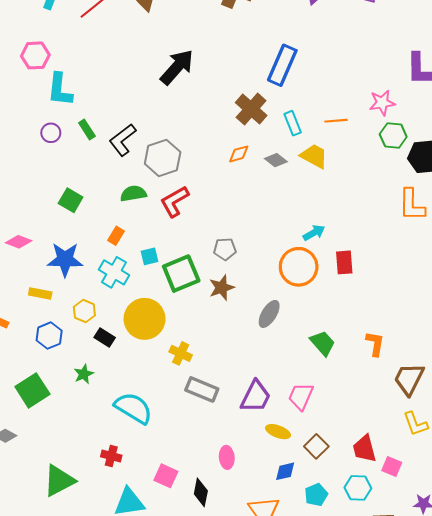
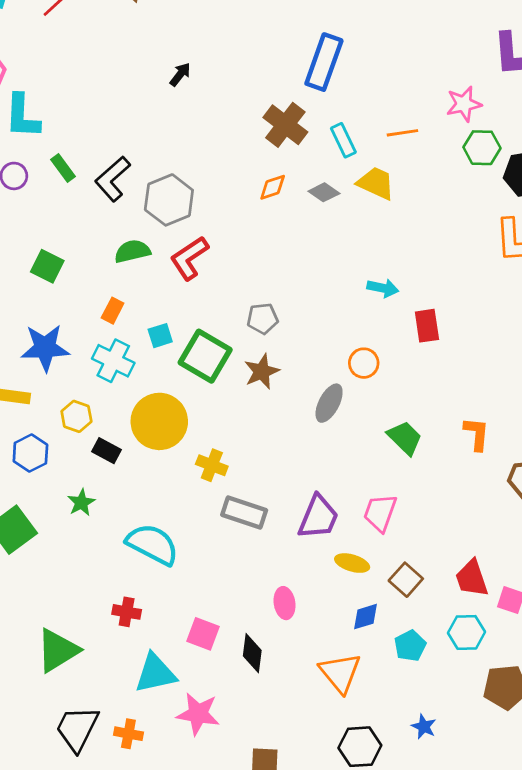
black arrow: (177, 67) -> (180, 74), size x0.5
cyan arrow: (314, 233) -> (383, 288), turned 45
orange circle: (299, 267) -> (364, 363), moved, size x0.6
green square: (181, 274) -> (205, 356), turned -33

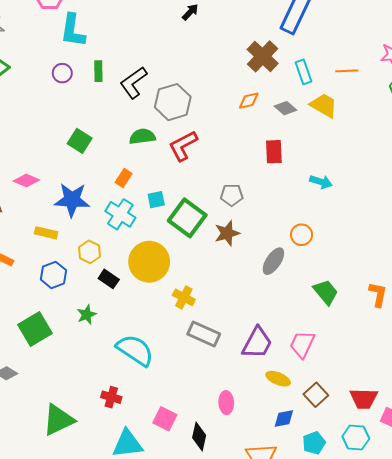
green rectangle: (63, 168) -> (98, 71), turned 30
red rectangle: (427, 326) -> (274, 152), moved
red trapezoid: (472, 578) -> (364, 399), turned -76

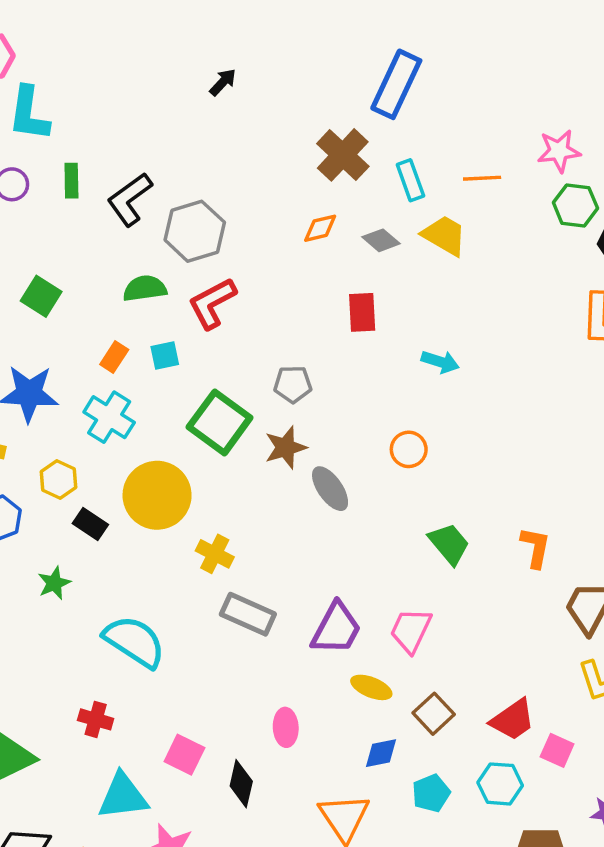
cyan square: (156, 200) -> (165, 356), moved
gray ellipse: (273, 261) -> (330, 489), moved, turned -68
red trapezoid: (364, 399) -> (513, 720), turned -36

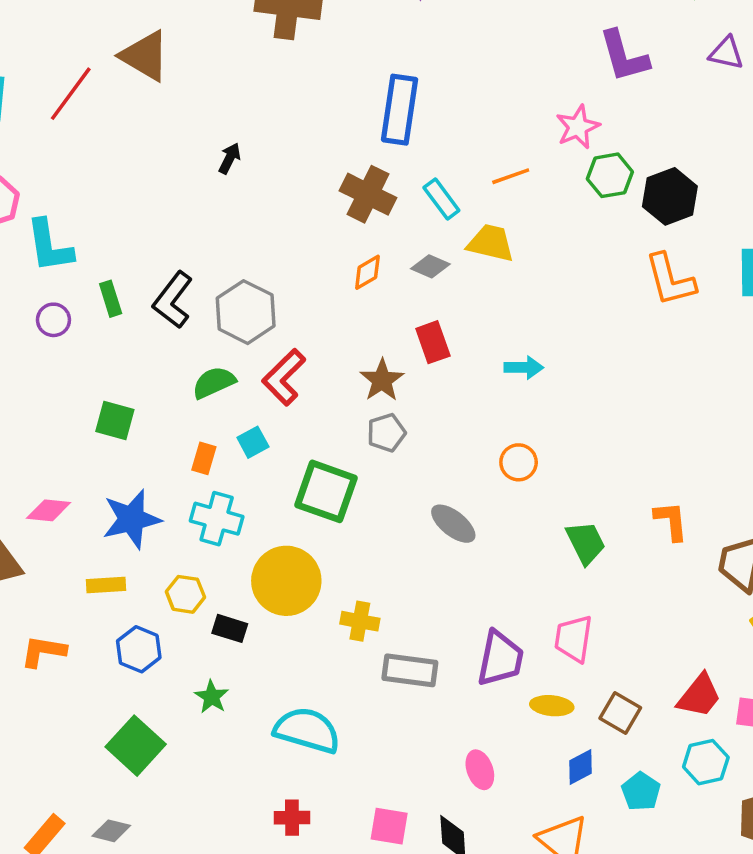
brown star: (286, 447) -> (382, 380), moved
green trapezoid: (449, 544) -> (586, 543), turned 30

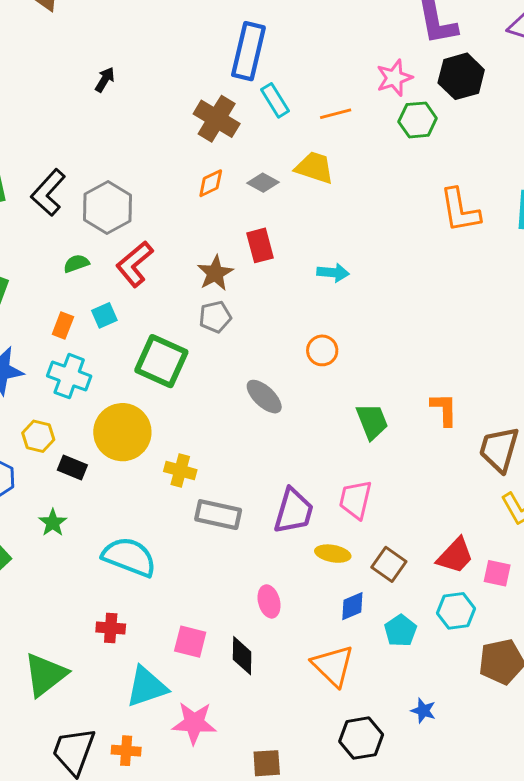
black hexagon: (670, 196) -> (461, 76), moved
cyan rectangle: (441, 199) -> (275, 100), moved
green semicircle: (214, 382) -> (76, 263), size x0.7

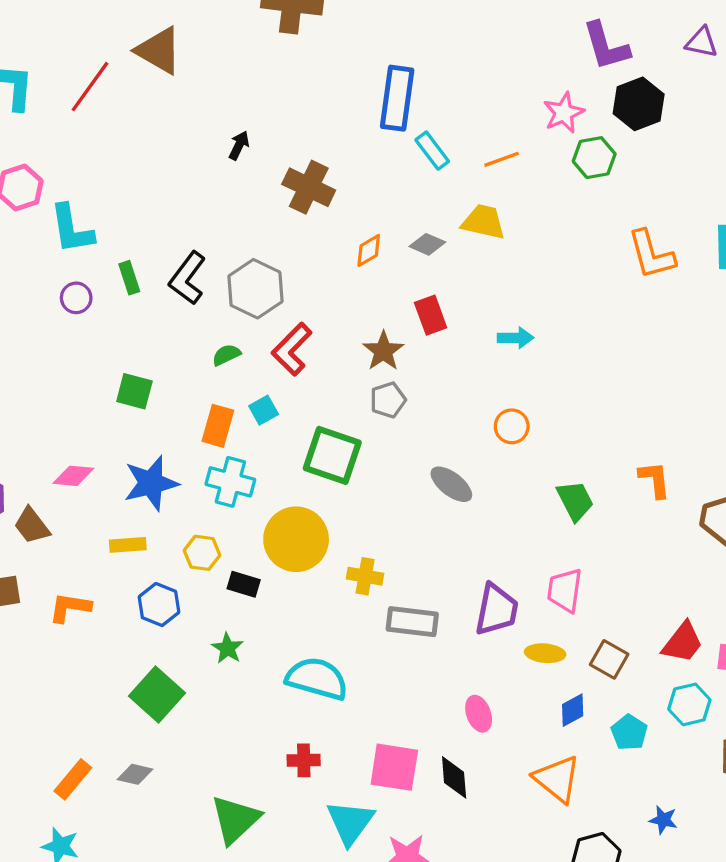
brown cross: (217, 119) -> (309, 187), moved
orange rectangle: (63, 325) -> (218, 426), size x1.4
pink square: (190, 642) -> (394, 767), size x1.4
cyan triangle: (147, 687) -> (350, 822), turned -30

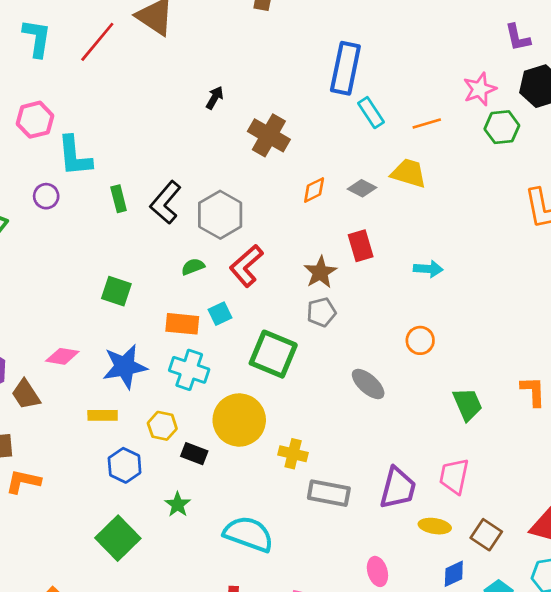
purple L-shape: (606, 46) -> (518, 38), size x0.7
purple circle: (76, 298) -> (46, 196), moved
orange rectangle: (218, 426) -> (182, 324), turned 76
orange L-shape: (70, 607) -> (23, 481), moved

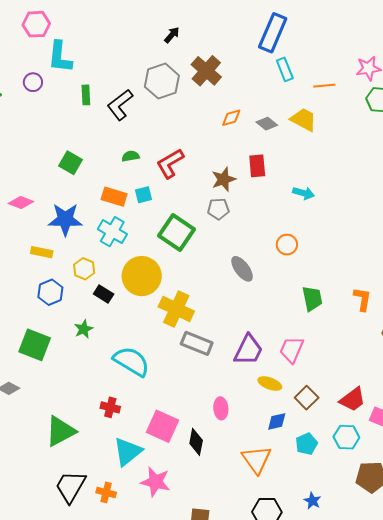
gray hexagon: (220, 215) -> (162, 81), moved
yellow cross: (293, 454) -> (176, 309), size x1.6
green square: (118, 538) -> (35, 345), turned -36

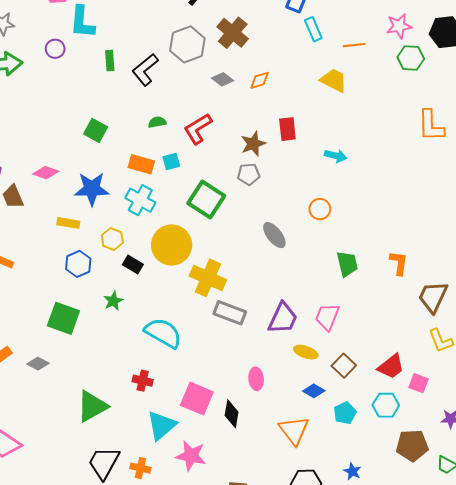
gray diamond: (267, 124) -> (223, 79), moved
blue diamond: (277, 421) -> (314, 391), turned 45

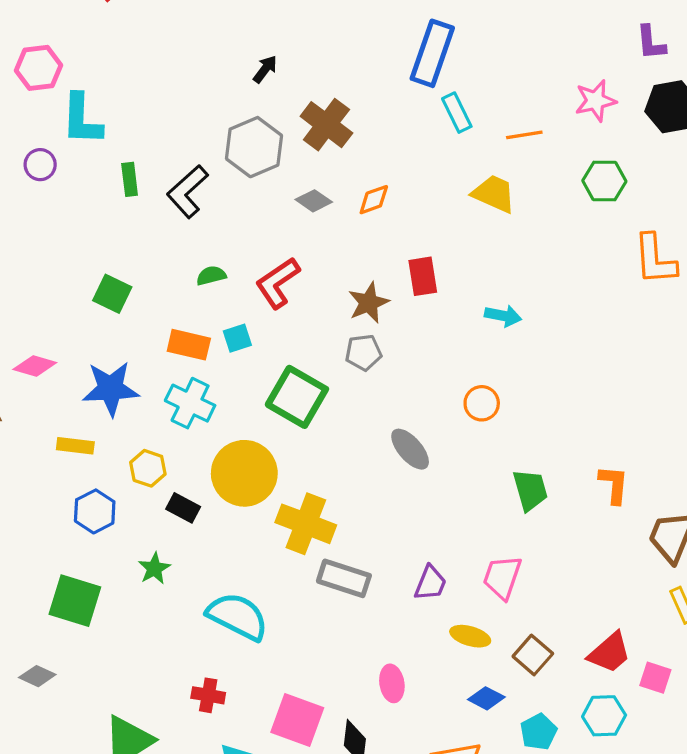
green hexagon: (411, 58) -> (604, 181), moved
purple trapezoid: (283, 318) -> (430, 583), size x0.7

